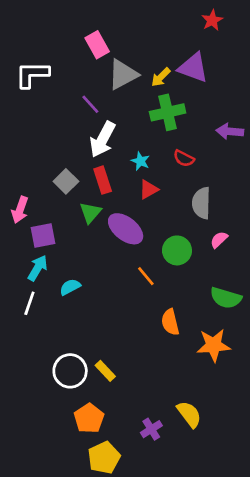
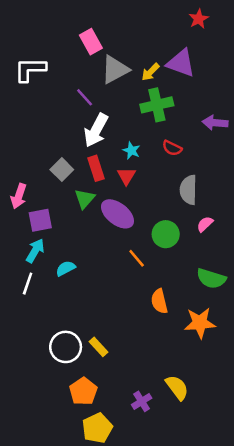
red triangle: (149, 190) -> (126, 176), moved, turned -30

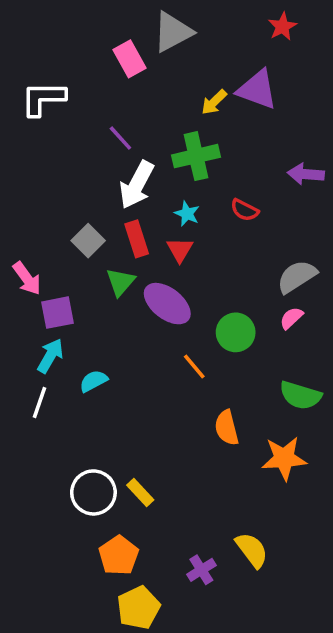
gray triangle: (115, 69) -> (173, 32), moved
green cross: (157, 105) -> (196, 156), moved
gray semicircle: (188, 190) -> (297, 277), moved, turned 56
pink arrow: (19, 196) -> (27, 278), turned -55

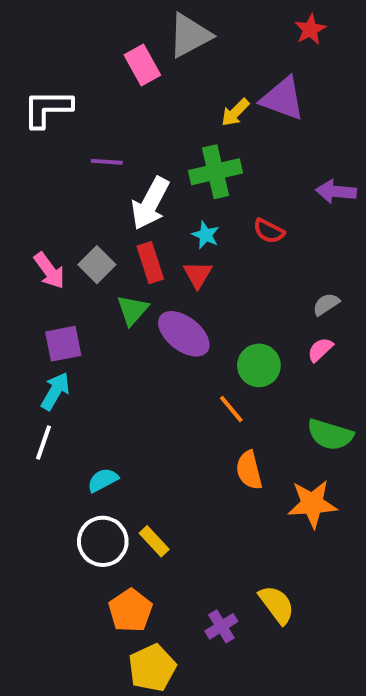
purple line: (120, 138) -> (107, 162), moved, turned -44
gray semicircle: (297, 277) -> (326, 304), size x0.6
pink arrow: (27, 278) -> (49, 271), moved
orange line: (194, 367) -> (231, 409), moved
cyan semicircle: (93, 381) -> (103, 480), moved

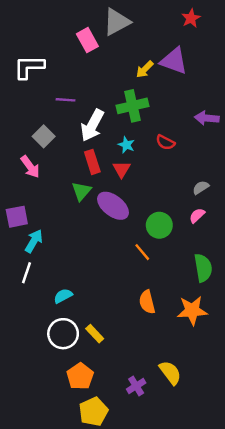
gray square: (97, 265) -> (44, 136), moved
purple square: (63, 344) -> (17, 217), moved
green semicircle: (330, 435) -> (203, 268), turned -116
orange semicircle: (249, 470) -> (147, 302), moved

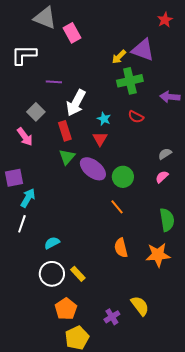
red star: (191, 18) -> (165, 20), moved
gray triangle: (117, 22) -> (45, 18), moved, turned 50
green cross: (132, 106) -> (130, 81), moved
red rectangle: (92, 162) -> (65, 131), moved
green circle: (159, 225) -> (123, 177), moved

